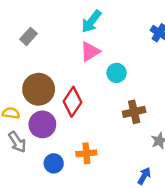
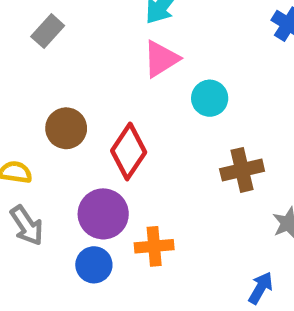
brown circle: (39, 89) -> (66, 128), size x0.7
purple circle: (42, 124) -> (103, 214), moved

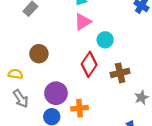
red diamond: (129, 151) -> (89, 64), moved

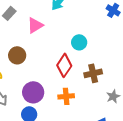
pink triangle: (83, 22) -> (35, 25), moved
orange cross: (79, 108) -> (66, 96), moved

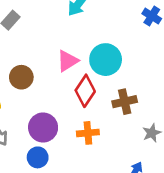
pink triangle: (35, 25) -> (68, 61), moved
cyan circle: (79, 42) -> (106, 60), size x1.5

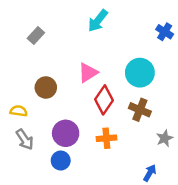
cyan circle: (106, 60) -> (140, 73), moved
brown cross: (125, 102) -> (140, 110), turned 35

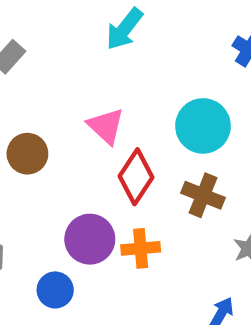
pink triangle: (88, 73) -> (106, 126), turned -45
purple circle: (66, 133) -> (90, 239), moved

